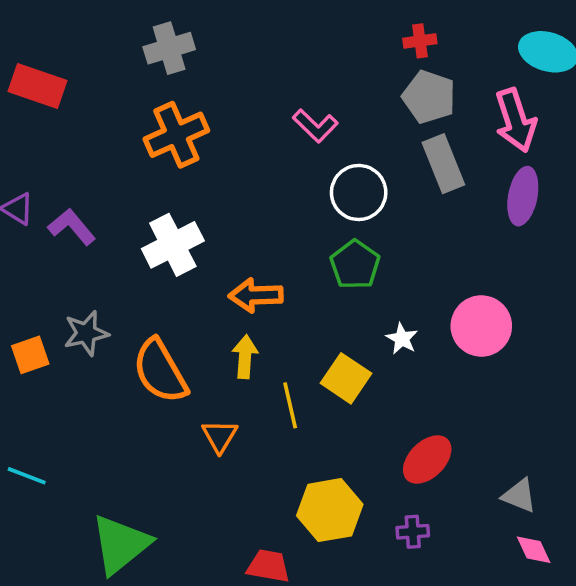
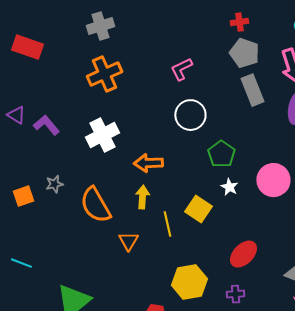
pink L-shape: (315, 126) -> (181, 69), turned 110
white circle: (359, 192) -> (190, 115), moved
green pentagon: (355, 265) -> (221, 154), moved
gray star: (86, 333) -> (54, 184), size x0.7

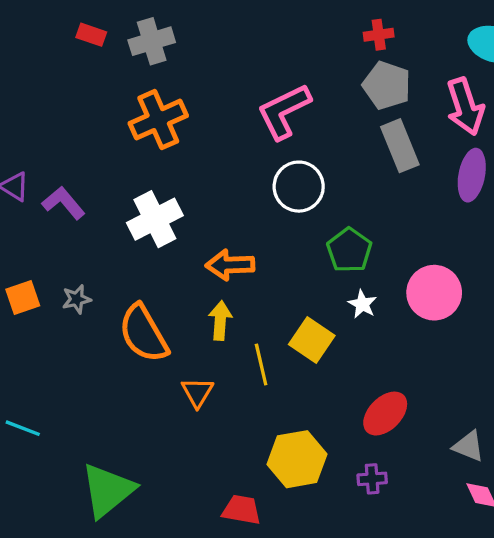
red rectangle: (27, 47) -> (91, 35), moved, size x0.6
pink L-shape: (181, 69) -> (284, 111), size x1.5
orange square: (23, 196) -> (23, 298), moved

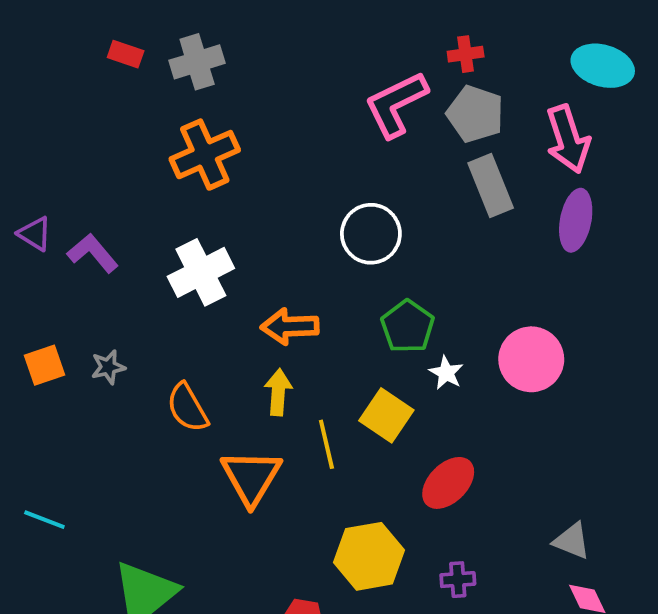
pink L-shape: (284, 111) -> (396, 104), moved
green pentagon: (349, 250) -> (408, 326), moved
orange semicircle: (144, 333) -> (187, 408), size x0.7
orange triangle: (197, 392) -> (251, 477), size x1.6
red ellipse: (385, 414) -> (448, 483), moved

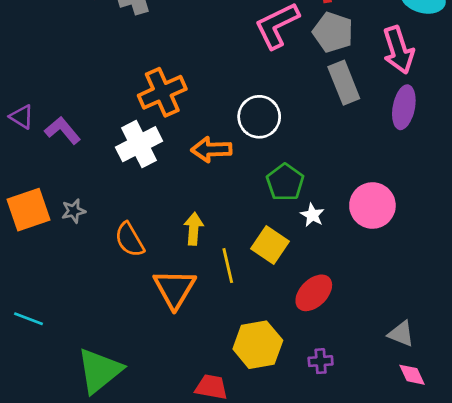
orange cross: (205, 155) -> (162, 92), moved
orange arrow: (290, 326) -> (211, 150), moved
orange square: (44, 365) -> (28, 210), size x1.5

